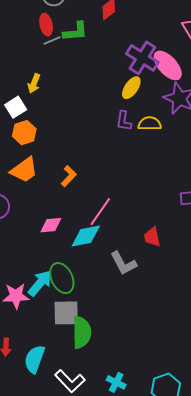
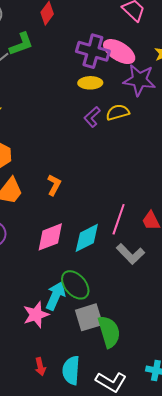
yellow ellipse: (131, 88) -> (90, 83), turned 70
purple L-shape: (124, 121) -> (92, 117), turned 55
pink line: (100, 212) -> (119, 219), moved
pink diamond: (51, 225) -> (50, 237), size x1.4

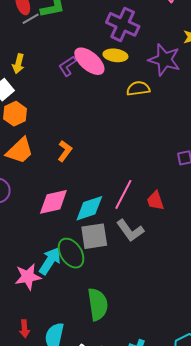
pink ellipse: (119, 52) -> (89, 61), moved
purple L-shape: (92, 117) -> (67, 66), moved
gray square: (89, 317) -> (94, 236), moved

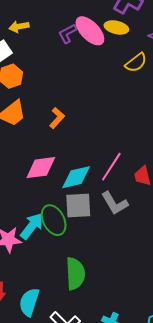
yellow arrow: (18, 64) -> (19, 27), turned 60
yellow semicircle: (138, 89) -> (136, 63), turned 145

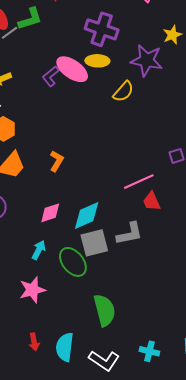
pink line: (111, 167) -> (139, 182), moved, turned 44
pink diamond: (41, 168) -> (50, 213), size x0.7
gray L-shape: (115, 203) -> (130, 234), turned -60
cyan arrow: (32, 226) -> (39, 250), moved, size x0.7

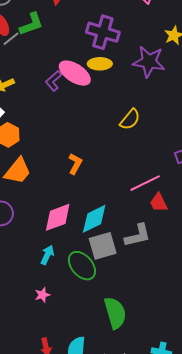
yellow semicircle: (123, 92) -> (130, 119), moved
orange L-shape: (57, 161) -> (75, 164), moved
pink diamond: (50, 213) -> (58, 217), size x1.4
pink star: (32, 290) -> (42, 295), size x0.6

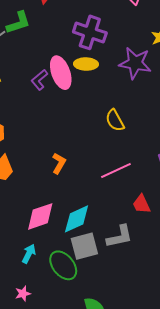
pink ellipse: (75, 73) -> (61, 73), turned 36
yellow semicircle: (130, 119) -> (115, 120), turned 110
pink line: (145, 183) -> (116, 171), moved

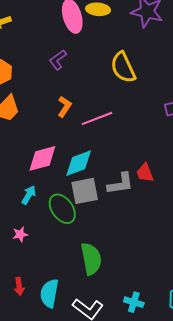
purple L-shape: (39, 80) -> (58, 60), moved
yellow semicircle: (115, 120) -> (123, 67), size x1.4
pink line: (116, 171) -> (97, 118), moved
red trapezoid: (141, 204) -> (145, 173), moved

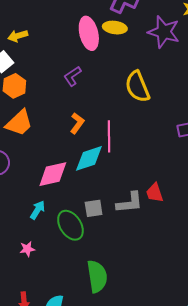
pink line: (97, 118) -> (109, 136), turned -72
cyan diamond: (79, 163) -> (89, 158), moved
gray square: (85, 191) -> (94, 208), size x0.7

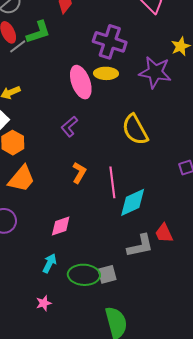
cyan diamond: (89, 158) -> (133, 202), moved
pink diamond: (53, 174) -> (61, 226), size x0.7
gray square: (94, 208) -> (107, 274), moved
green ellipse: (70, 225) -> (84, 275), turned -48

